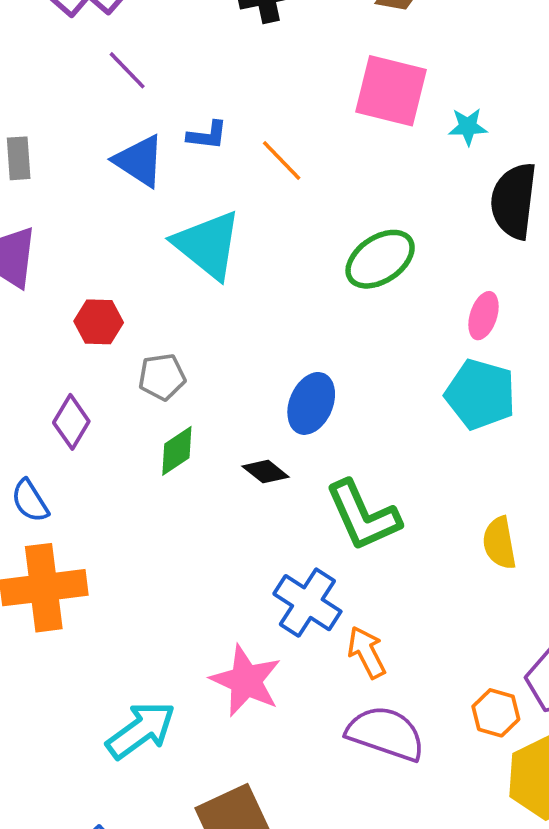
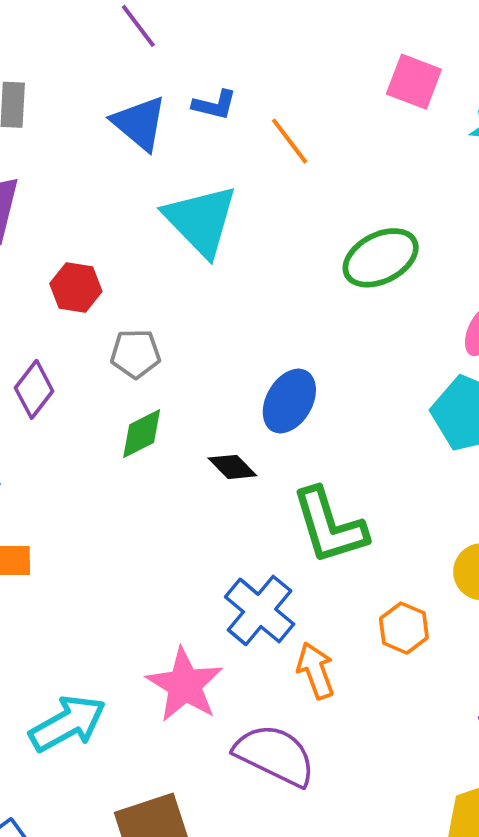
pink square: (391, 91) -> (414, 82), size x0.7
orange hexagon: (496, 713) -> (404, 628), moved
purple semicircle: (386, 733) -> (275, 755), moved

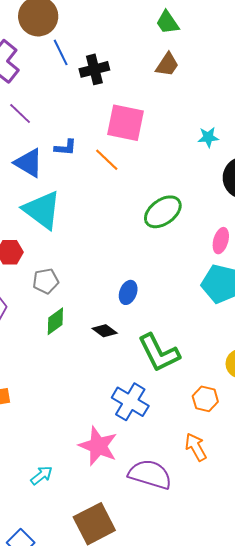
pink square: (414, 82) -> (125, 123), moved, size x1.4
cyan triangle: (201, 220) -> (42, 210), moved
blue ellipse: (289, 401) -> (128, 292), size x0.7
orange arrow: (316, 671) -> (196, 447), moved
cyan arrow: (68, 723) -> (42, 475), size x0.6

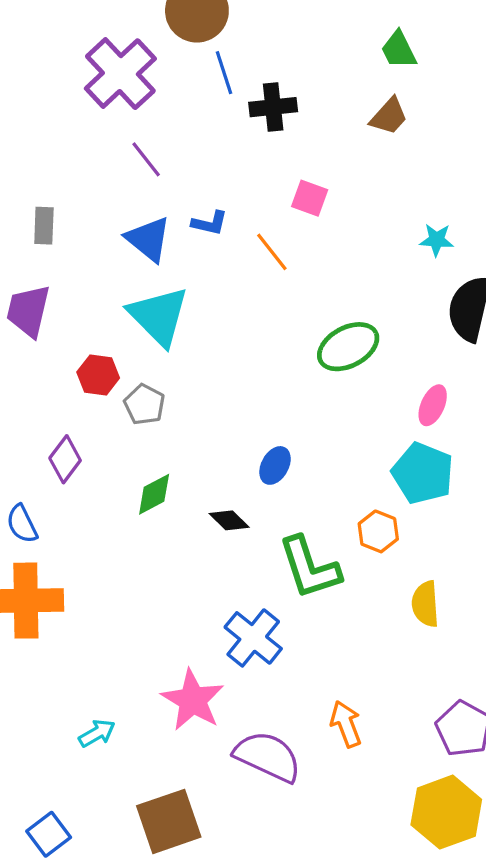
pink square: (125, 123) -> (310, 198), size x0.6
gray pentagon: (46, 281) -> (144, 404), moved, turned 30
orange hexagon: (205, 399) -> (378, 531), moved

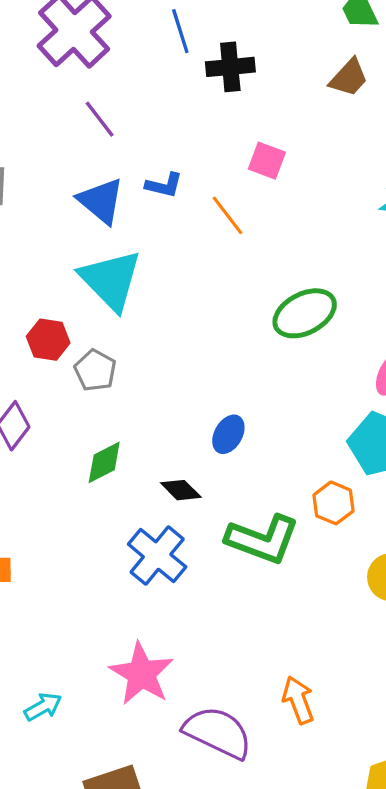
green L-shape: (309, 568) -> (263, 539), turned -52
blue cross: (253, 638) -> (157, 556), moved

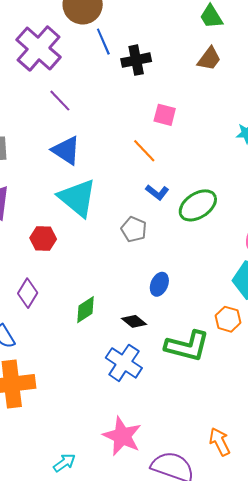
blue L-shape: (164, 185) -> (157, 192), moved, turned 30
gray pentagon: (95, 370) -> (134, 229), moved

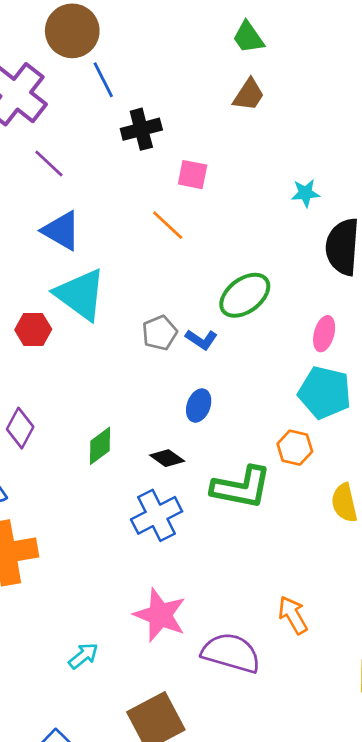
black cross: (136, 60) -> (141, 129), moved
blue L-shape: (157, 192) -> (201, 339), moved
gray pentagon: (134, 229) -> (160, 333), turned 30
red hexagon: (43, 238) -> (33, 329), moved
blue cross: (124, 363) -> (157, 515), turned 33

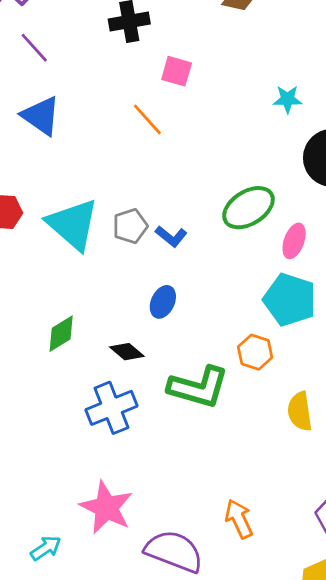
cyan triangle: (80, 294) -> (73, 224), moved
green ellipse: (245, 295) -> (248, 208), moved
cyan arrow: (83, 656) -> (46, 548), moved

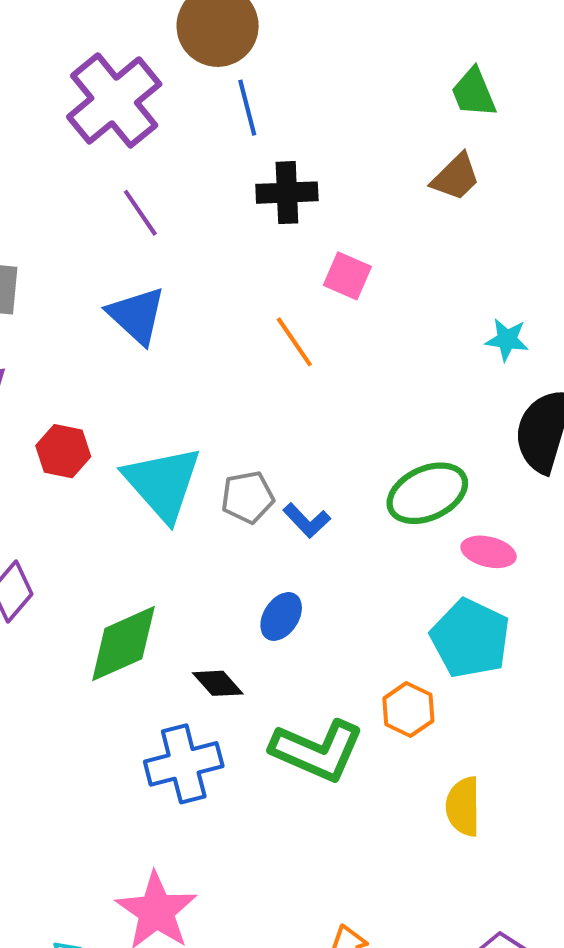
pink ellipse: (294, 241) -> (489, 552), turned 76
green diamond: (61, 334) -> (123, 644), size x1.5

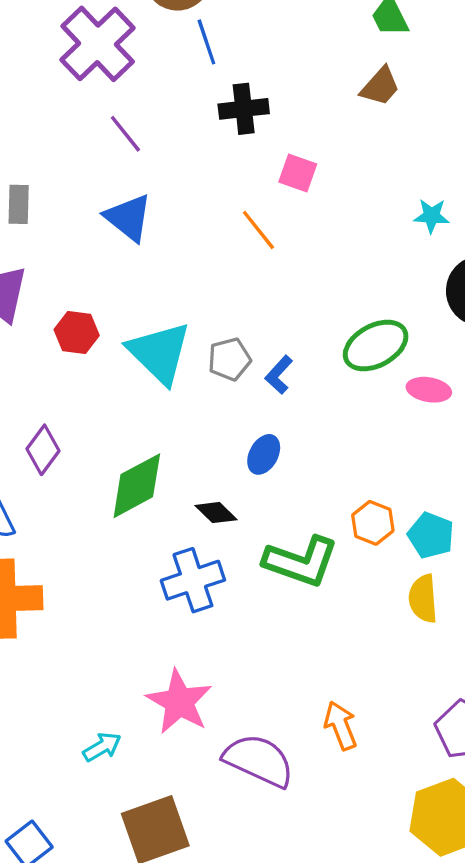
blue L-shape: (307, 521) -> (279, 375), turned 90
cyan pentagon: (470, 638) -> (431, 535), moved, size x0.7

